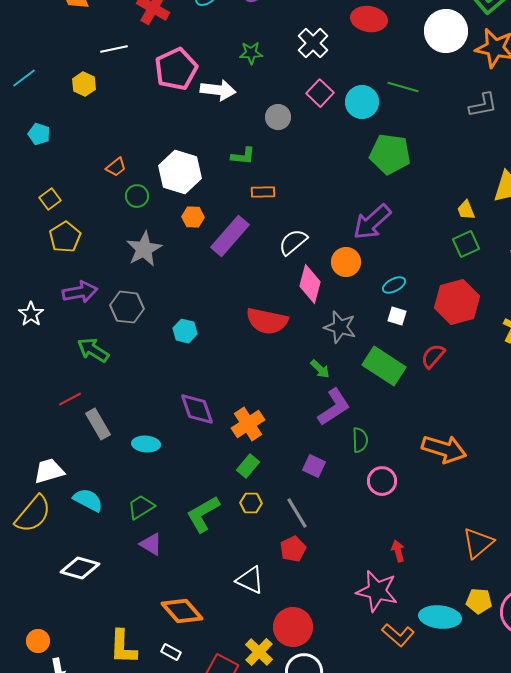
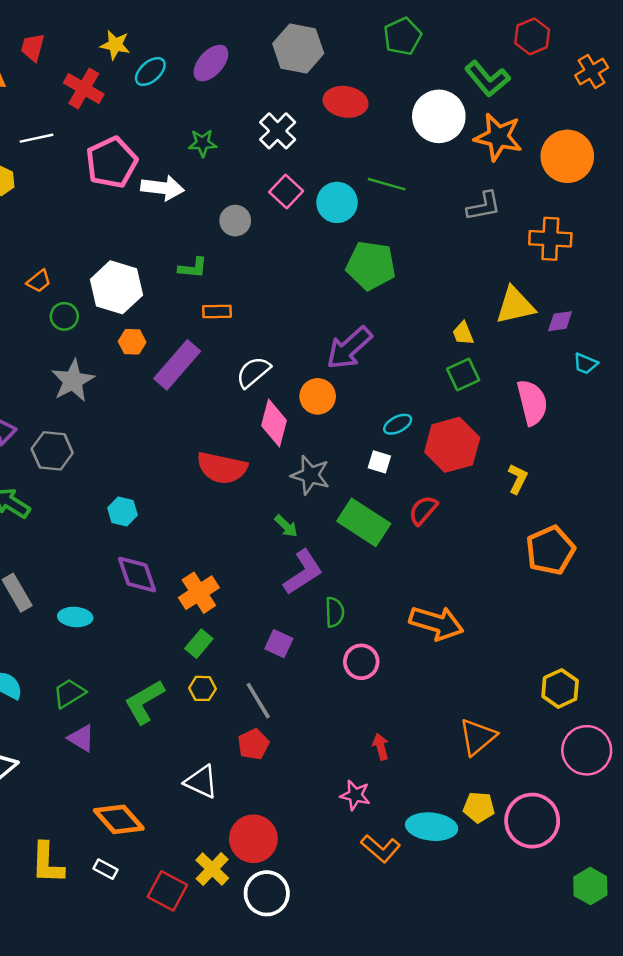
cyan ellipse: (394, 285) -> (398, 424), moved
cyan hexagon: (185, 331) -> (122, 512), moved
pink star: (377, 591) -> (355, 795), size x0.6

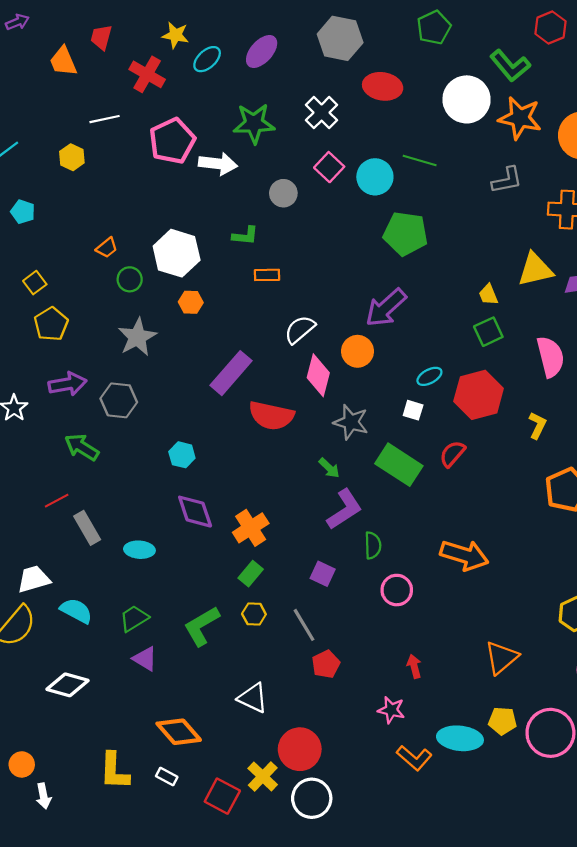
green star: (202, 143) -> (254, 123), size x1.6
purple rectangle: (177, 365) -> (231, 373), moved
red pentagon: (253, 744) -> (326, 664), moved

